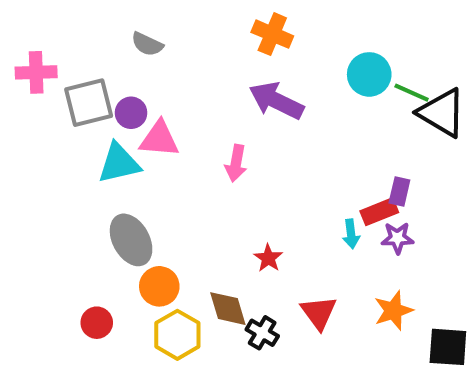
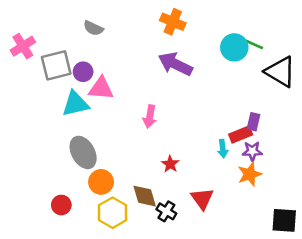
pink cross: (36, 72) -> (23, 46), turned -30
green line: (412, 93) -> (252, 44), moved
pink arrow: (236, 163) -> (150, 117), moved
orange star: (393, 311) -> (250, 174), moved

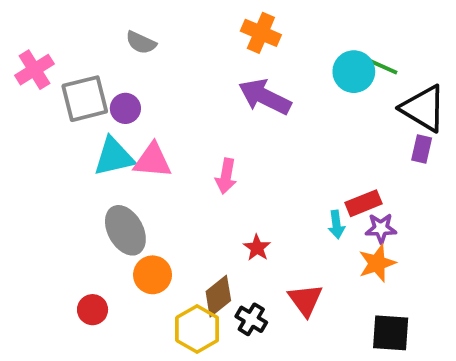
pink triangle: (101, 88) -> (153, 161), moved
purple rectangle: (253, 122) -> (422, 149), moved
brown diamond: (145, 196) -> (218, 296), turned 68
yellow hexagon: (113, 213) -> (197, 329), moved
black square: (284, 220) -> (391, 333), moved

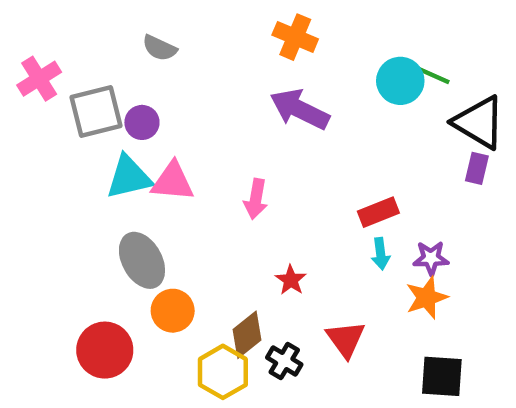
red rectangle: (363, 203) -> (378, 212), moved
red circle: (93, 310) -> (105, 350), size x1.6

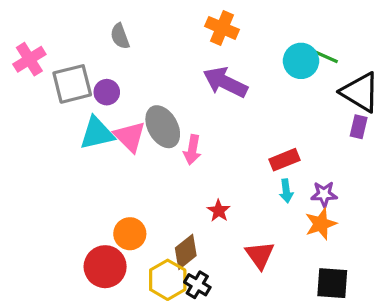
gray semicircle: (159, 48) -> (120, 36), turned 45
pink triangle: (173, 182) -> (130, 137), turned 40
gray ellipse: (142, 260) -> (163, 127), moved
red circle: (105, 350) -> (105, 267), moved
black cross: (284, 361) -> (197, 285), moved

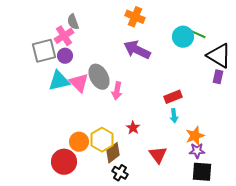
pink cross: (29, 59) -> (64, 36), moved
purple star: (324, 194) -> (197, 151), moved
yellow hexagon: (168, 280) -> (102, 140), moved

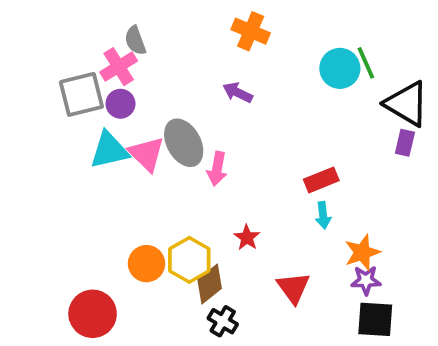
green line: (197, 34) -> (366, 63), turned 42
purple arrow: (137, 50) -> (238, 93), moved, size x0.6
red circle: (64, 162) -> (93, 314), moved

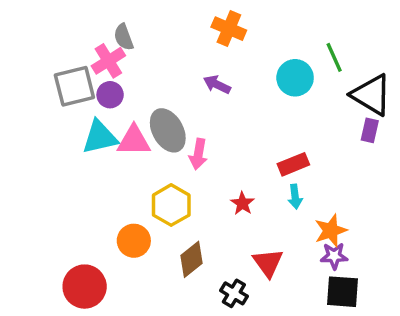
cyan circle: (340, 68) -> (295, 78), moved
pink triangle: (146, 154) -> (134, 141), turned -45
red star: (247, 238) -> (242, 203), moved
yellow hexagon: (189, 260) -> (171, 205), moved
black cross: (223, 321) -> (234, 293), moved

